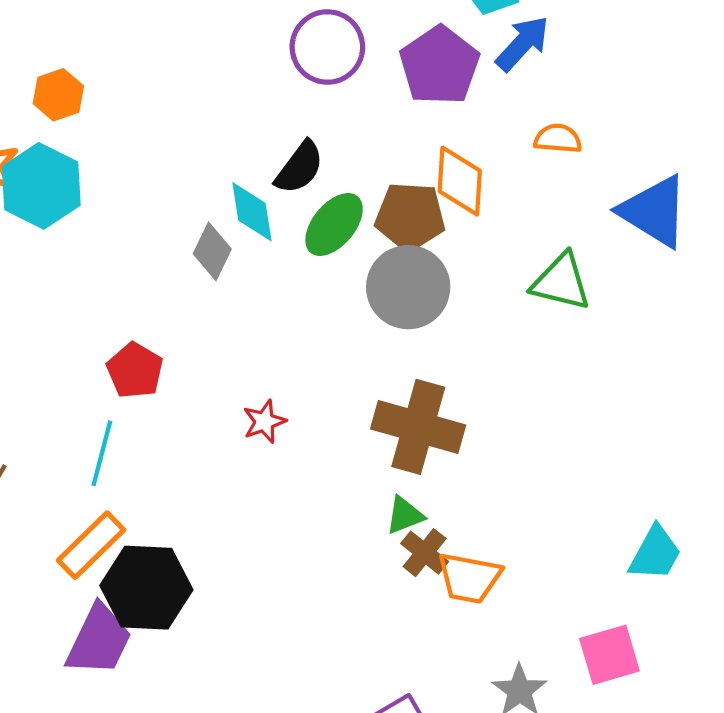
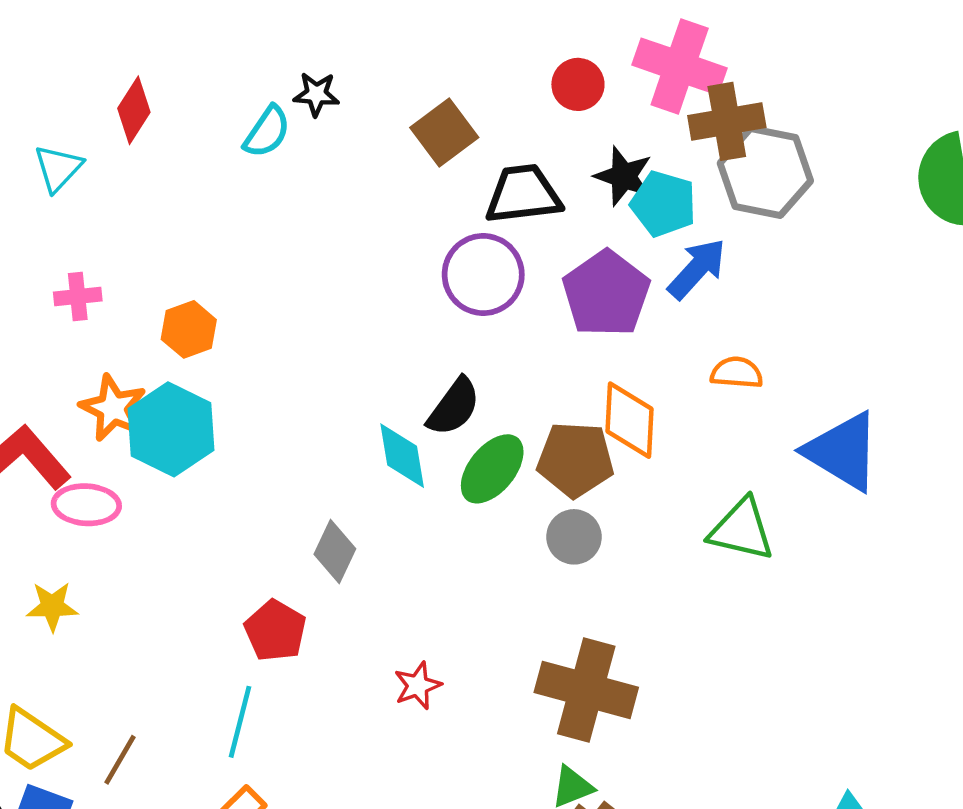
gray diamond: (212, 251) -> (335, 551), moved
gray circle: (408, 287) -> (574, 537), size x0.6

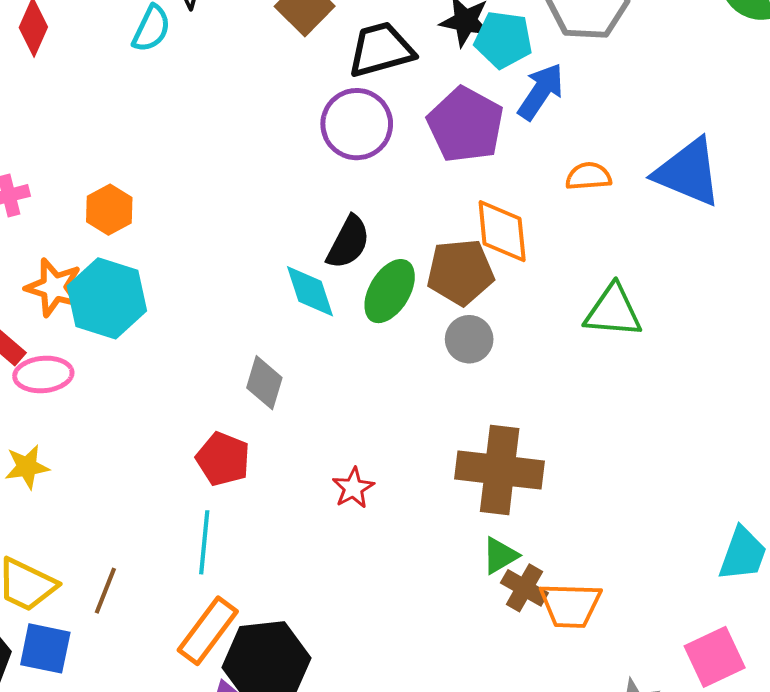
blue triangle: (843, 451) -> (688, 172), moved

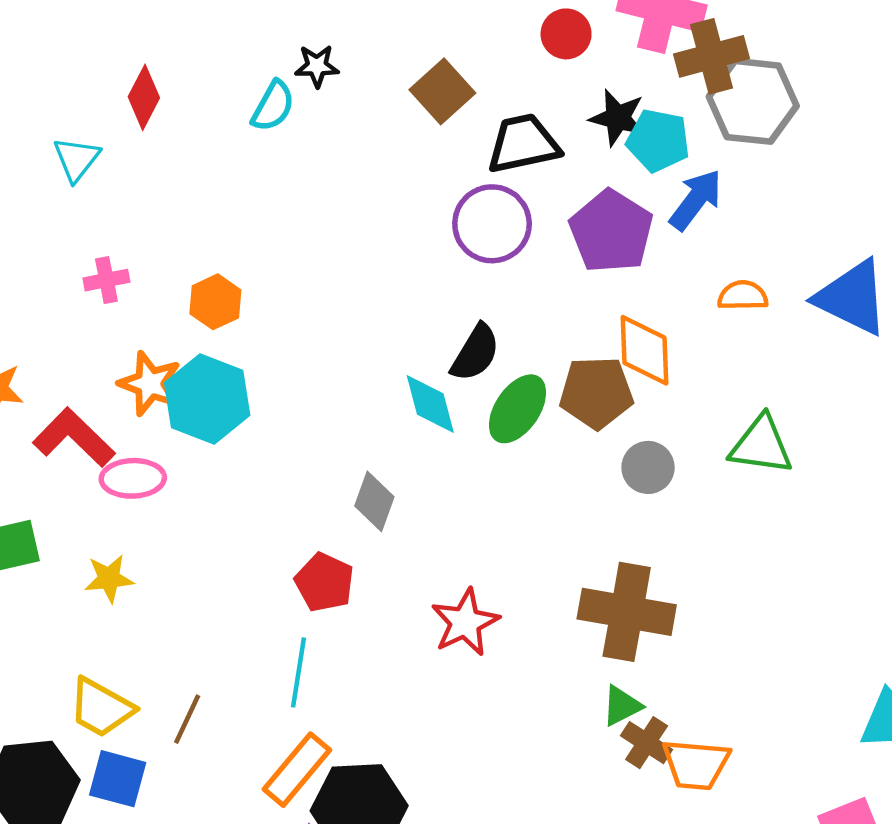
gray circle: (469, 339) -> (648, 467), moved
red star: (353, 488) -> (465, 622), size x1.5

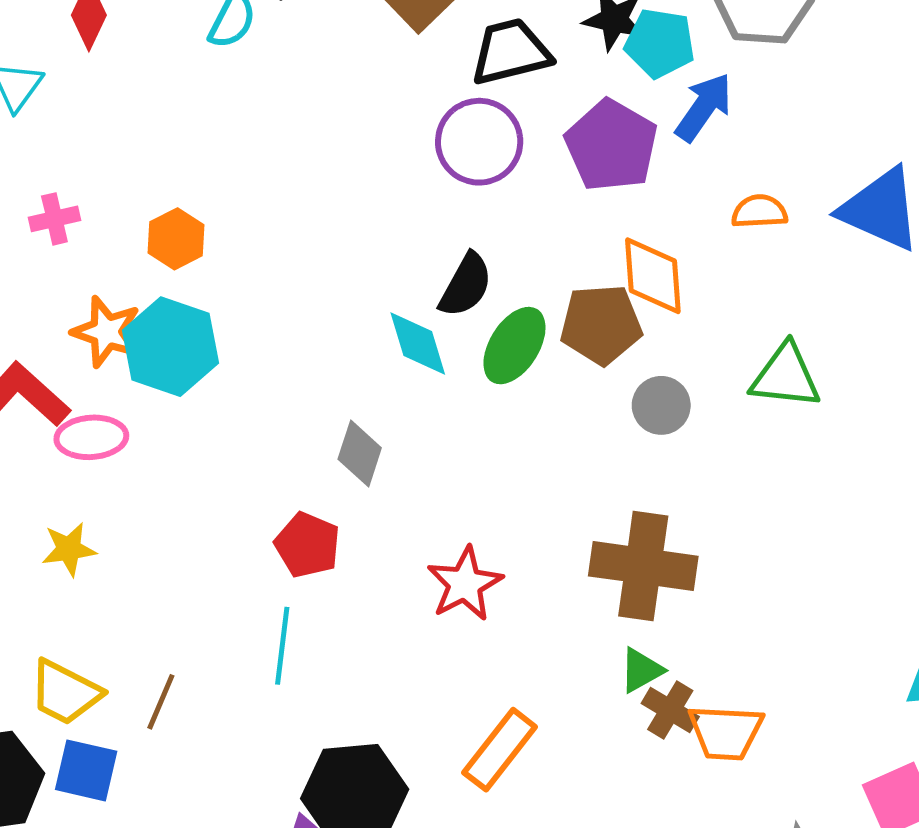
orange rectangle: (297, 770) -> (500, 750), moved

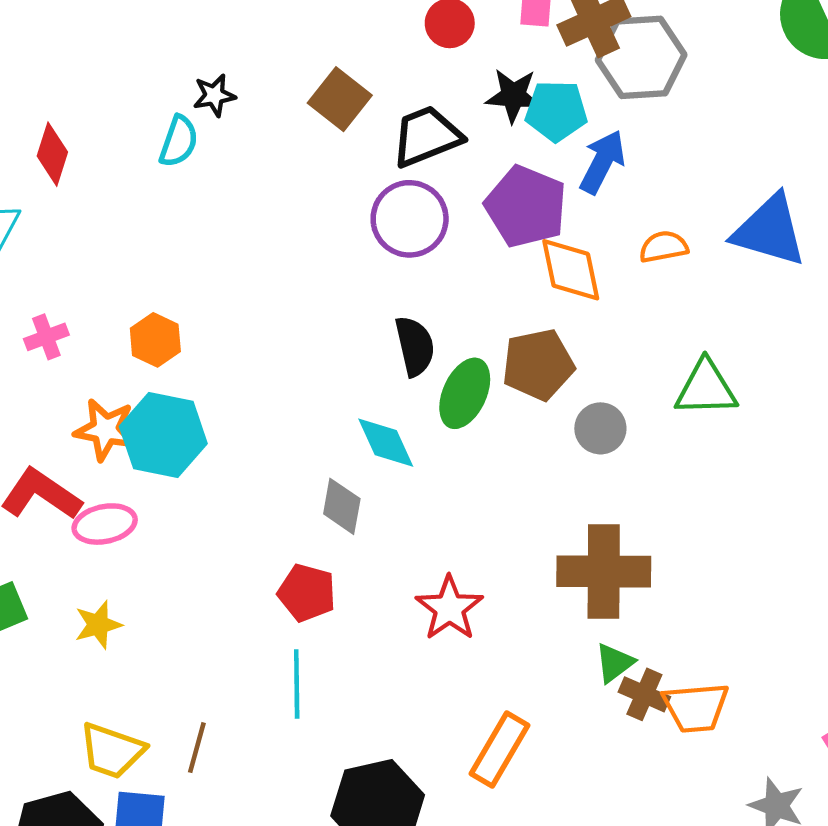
orange diamond: (653, 276) -> (571, 270), moved
black semicircle: (466, 285) -> (415, 346), turned -34
cyan diamond: (418, 344) -> (386, 443), moved

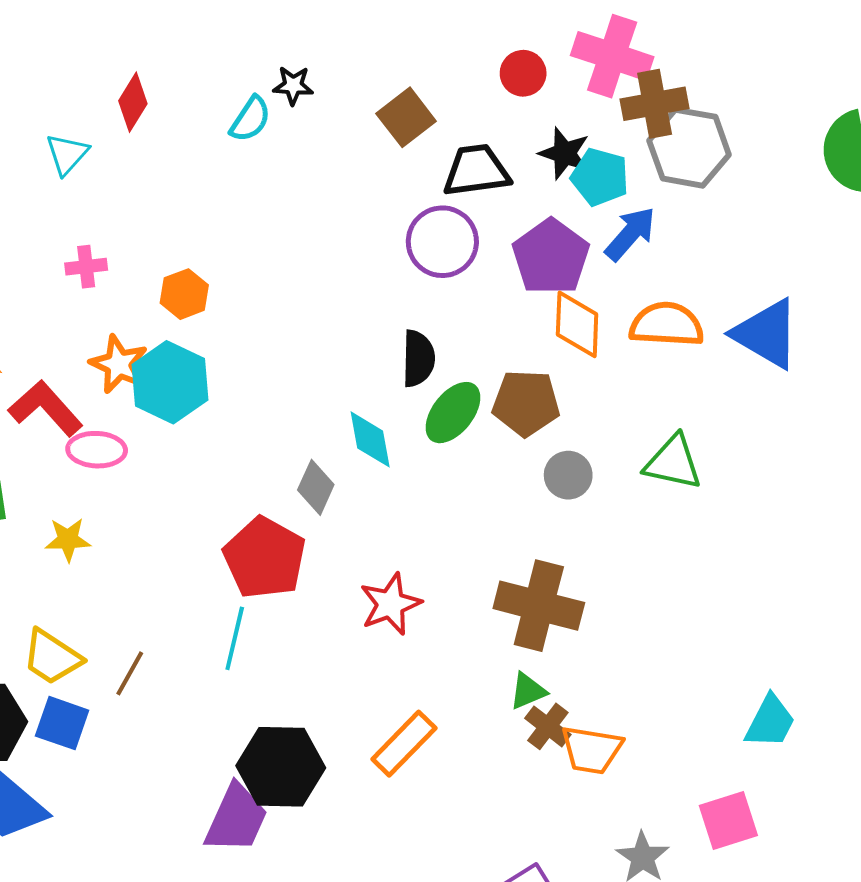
orange semicircle: (664, 247) -> (667, 325), size x1.6
red pentagon: (307, 593) -> (265, 558), size x1.5

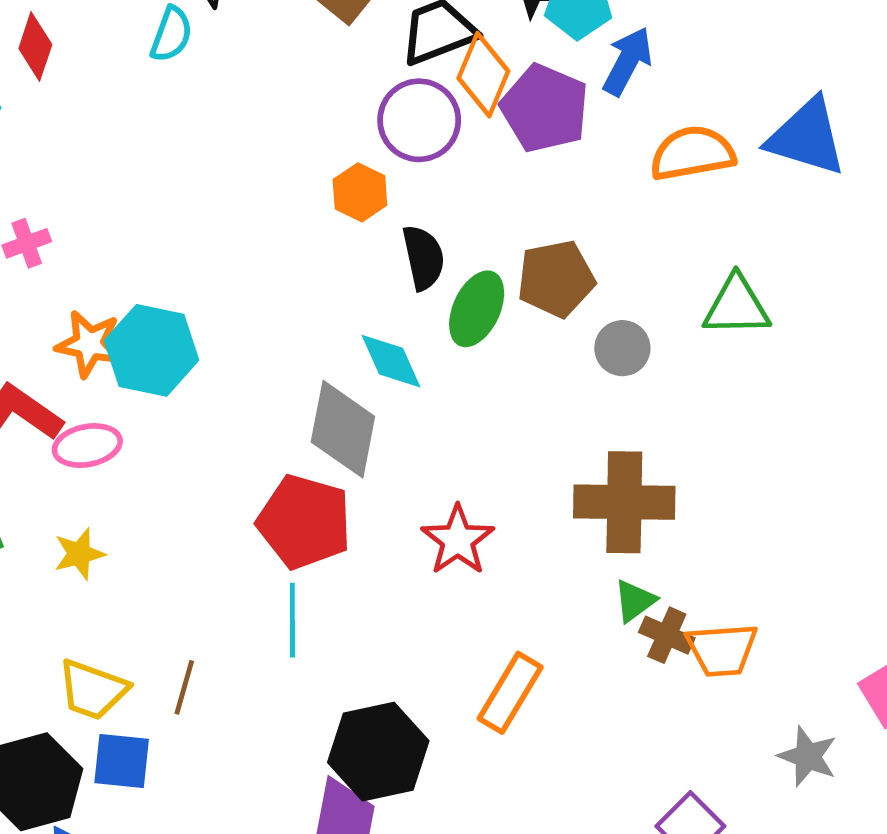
orange hexagon: (184, 294) -> (360, 192), moved
orange diamond: (577, 324) -> (483, 75), moved, turned 34
gray diamond: (316, 487) -> (343, 429), size x1.6

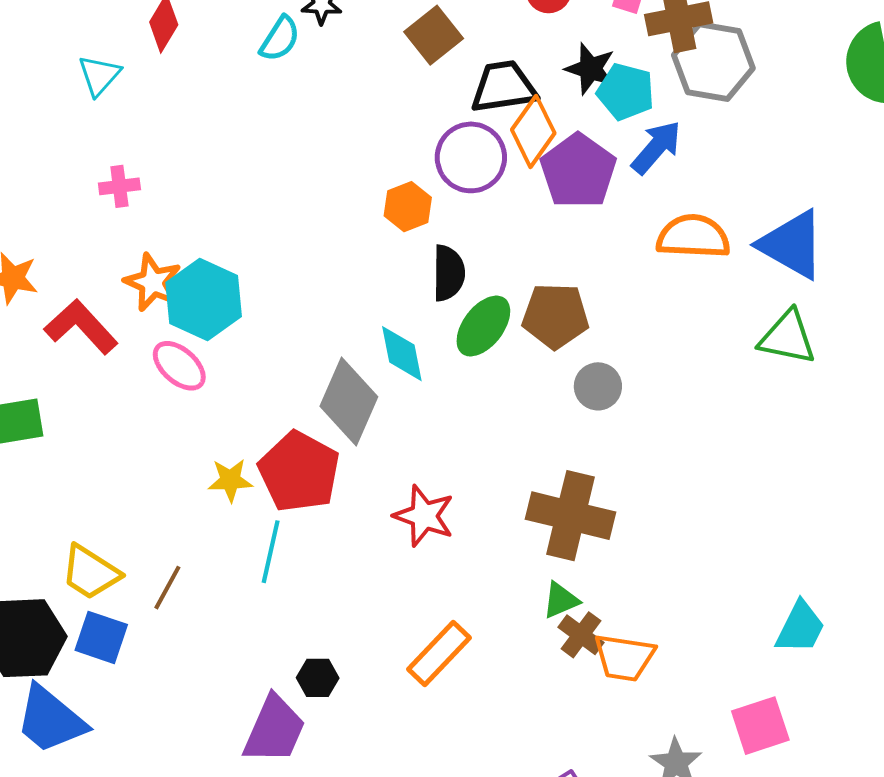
green triangle: (737, 306) -> (787, 337), moved
pink ellipse: (87, 446) -> (179, 366), moved, turned 40
red star: (458, 540) -> (424, 516), turned -30
yellow star: (79, 554) -> (230, 480), moved
black hexagon: (378, 752) -> (318, 678), size x0.5

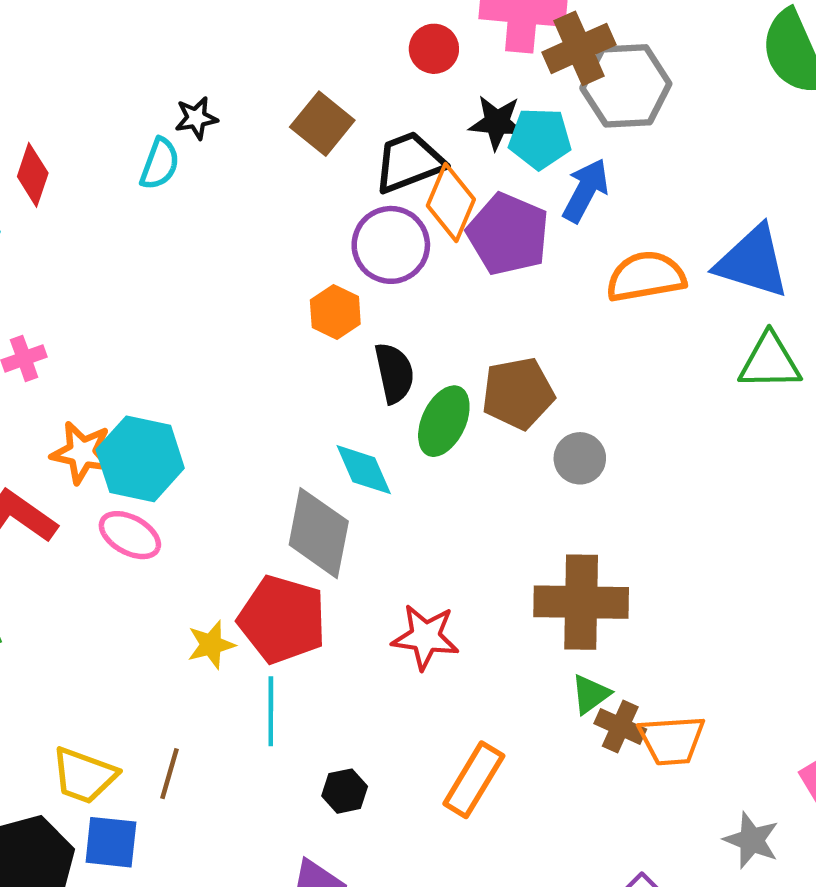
black hexagon: (318, 678) -> (345, 791), moved

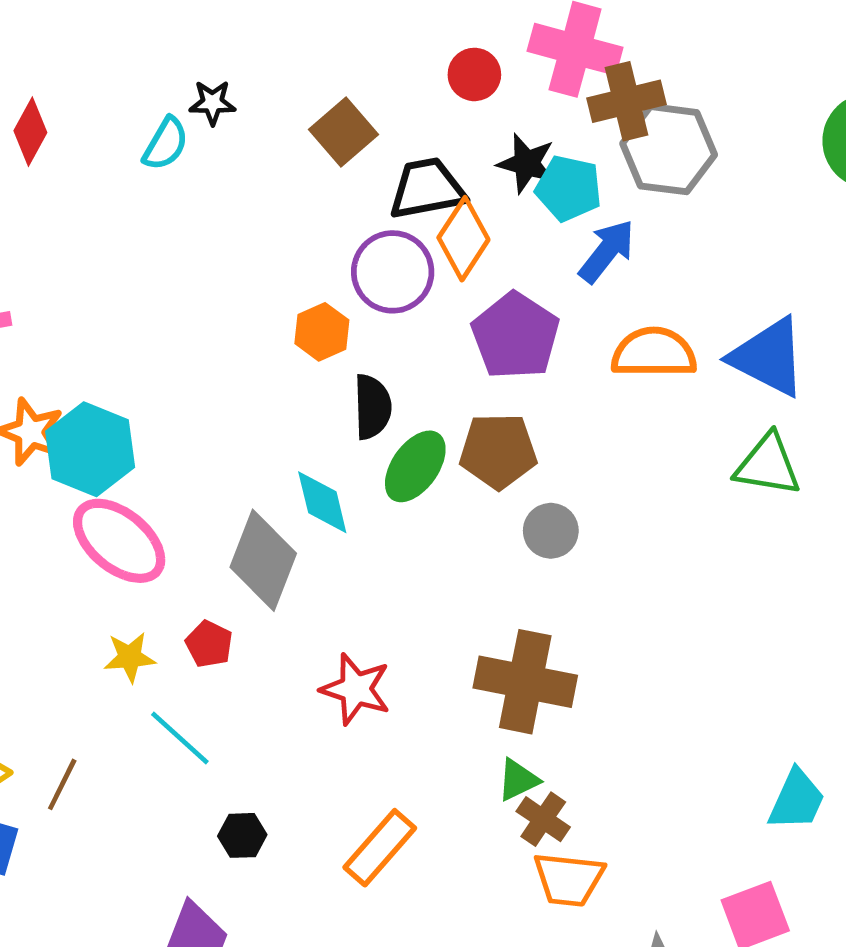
purple pentagon: (508, 234) -> (515, 336), moved
pink ellipse: (130, 535) -> (119, 541), moved, size x1.5
red pentagon: (282, 619) -> (209, 644), size x0.5
cyan line: (271, 711) -> (180, 738), turned -58
orange trapezoid: (672, 740) -> (569, 879), moved

